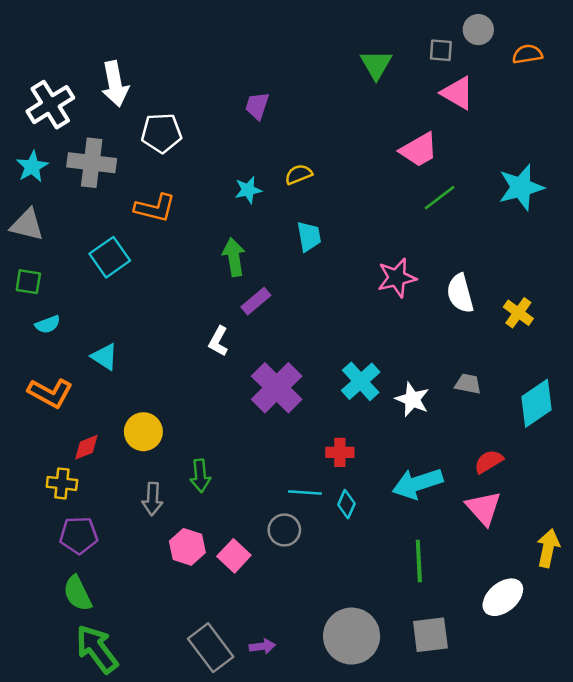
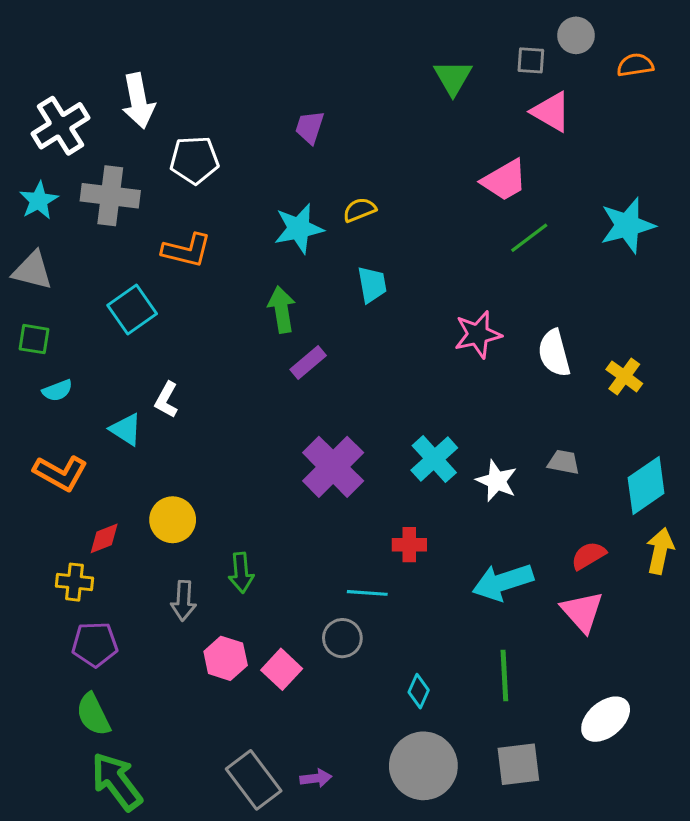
cyan star: (248, 190) -> (299, 229), size x1.5
white L-shape: (218, 341) -> (166, 400), moved
cyan diamond: (346, 504) -> (419, 691), moved
yellow arrow: (548, 548) -> (660, 551), moved

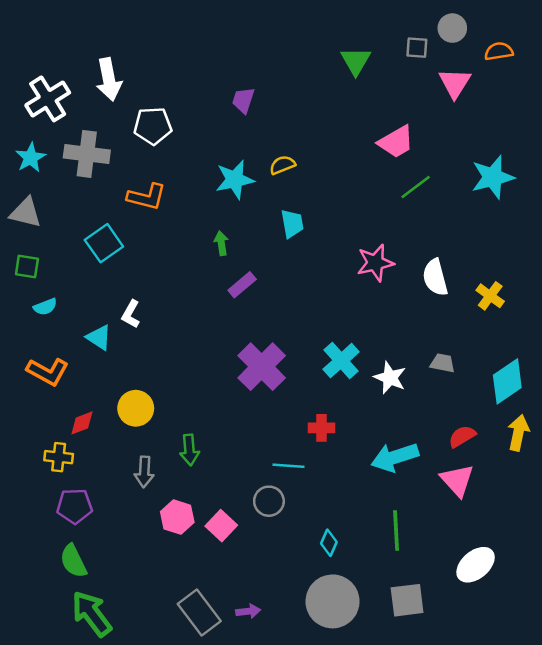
pink triangle: (551, 112) -> (455, 83), moved, turned 32
green arrow: (282, 310) -> (221, 243), size x0.7

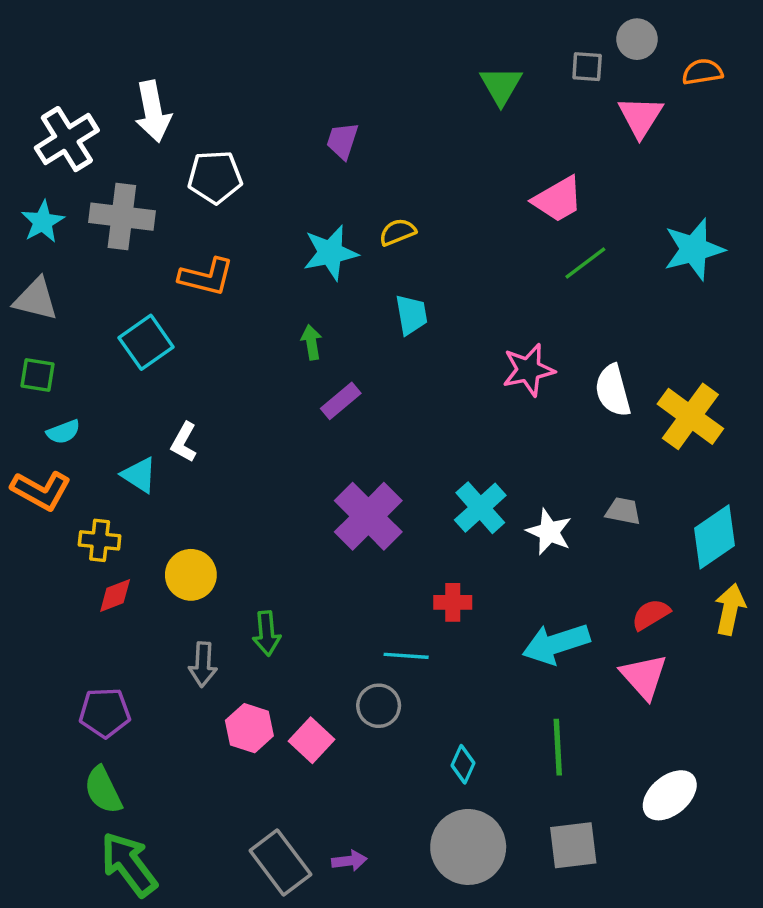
yellow cross: (490, 296) -> (690, 416), size x1.6
orange L-shape: (48, 372) -> (41, 490), moved
yellow cross: (59, 457) -> (100, 540), moved

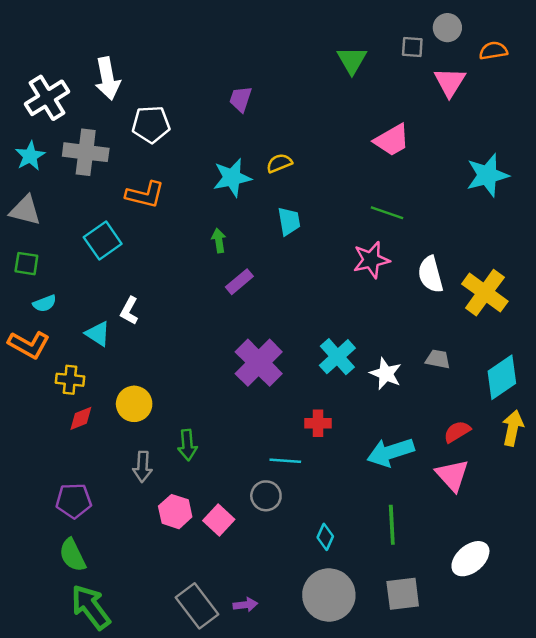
green line: (585, 263) -> (387, 213), moved, turned 56

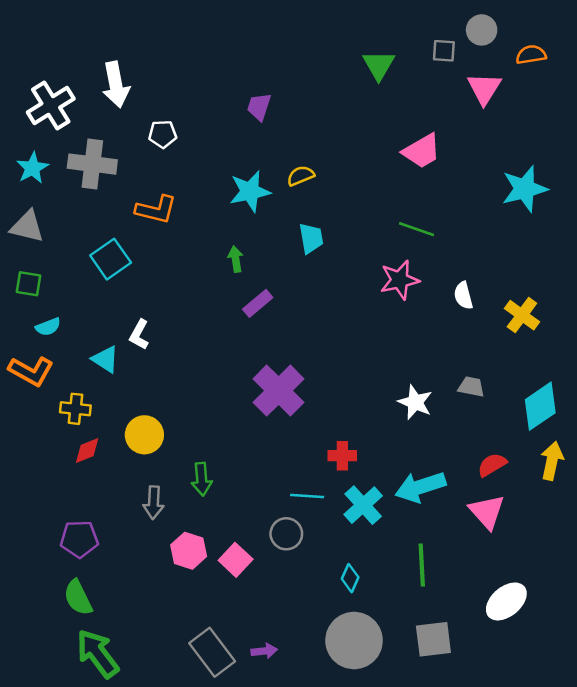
white pentagon: (151, 124) -> (163, 134), size x0.7
white semicircle: (430, 274) -> (463, 296), size x0.7
yellow cross: (485, 293) -> (522, 315), size x0.7
cyan cross: (337, 357) -> (363, 505), moved

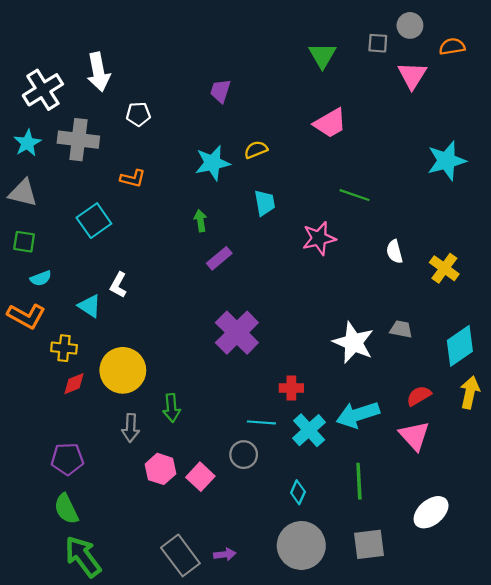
pink trapezoid: (422, 151) -> (330, 123), moved
orange L-shape: (156, 210) -> (133, 178), size x0.7
pink star: (400, 280) -> (319, 238), moved
white star: (415, 402) -> (353, 343), size x1.4
yellow circle: (144, 435) -> (123, 370), size x1.4

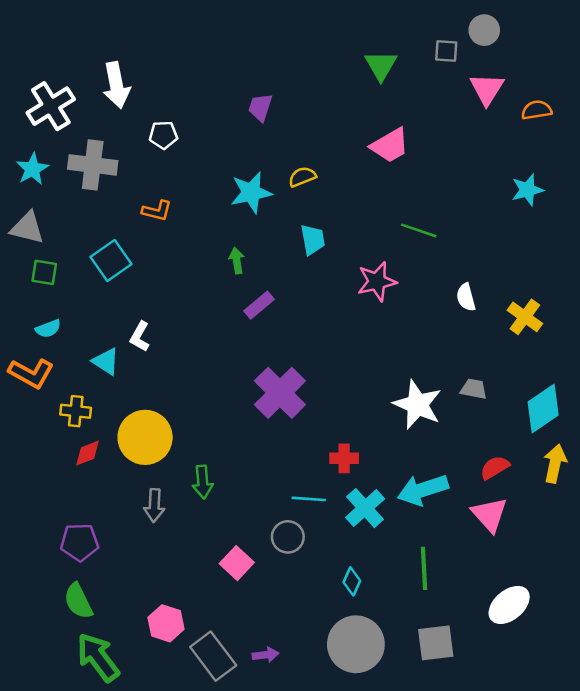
orange semicircle: (452, 47) -> (537, 110), moved
cyan star: (447, 161) -> (527, 190), size x0.7
green square: (24, 242) -> (44, 272), moved
pink hexagon: (160, 469) -> (166, 623), moved

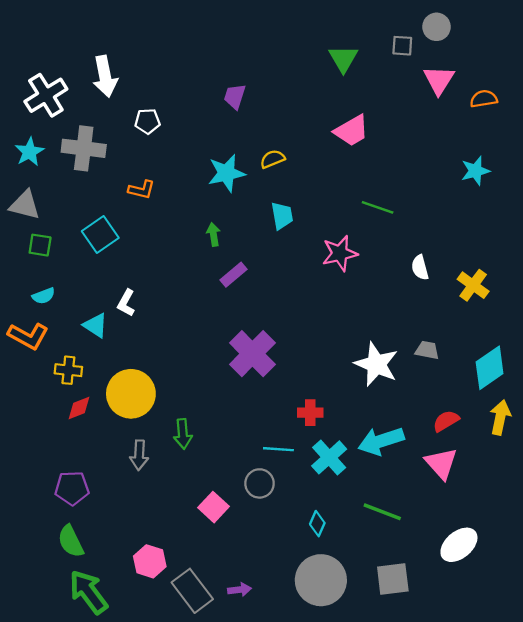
green line: (424, 568) -> (382, 512), turned -66

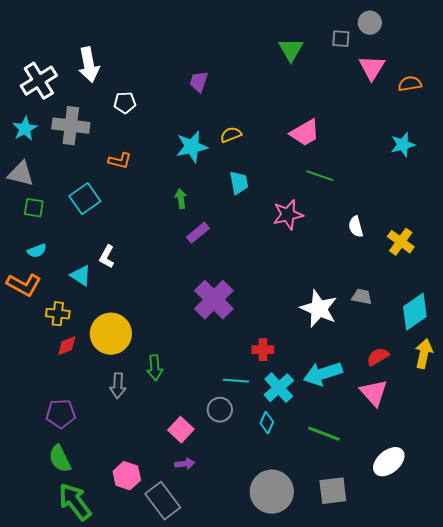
pink trapezoid: (352, 131) -> (305, 133), moved
cyan diamond: (317, 524) -> (267, 423), moved
purple arrow: (239, 590) -> (185, 464), moved

